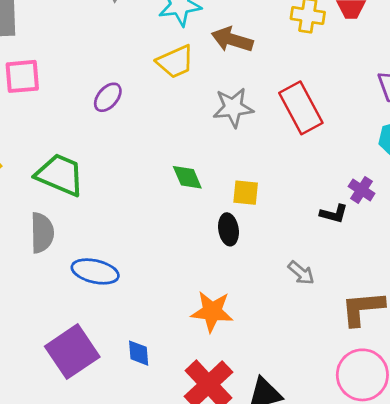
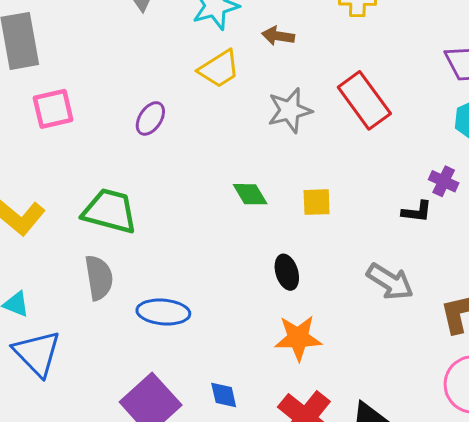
brown arrow: (232, 40) -> (278, 36), size x0.7
black ellipse: (228, 229) -> (287, 272), moved
gray arrow: (301, 273) -> (390, 282), size x1.5

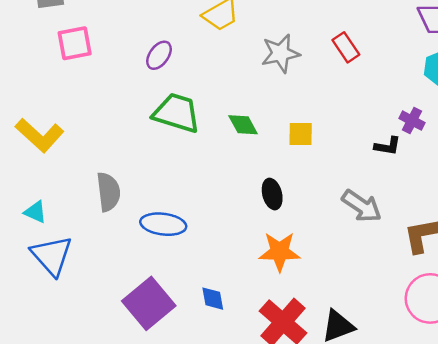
red rectangle: (364, 100) -> (346, 47), size x0.6
green trapezoid: (110, 211) -> (177, 113), moved

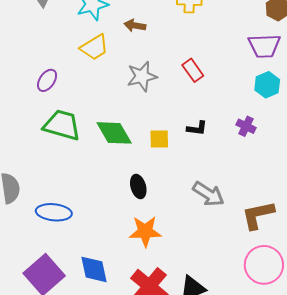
green diamond: (243, 125) -> (114, 133), size x1.5
black L-shape: (388, 146) -> (197, 128), moved
blue diamond: (213, 299) -> (94, 269), size x1.5

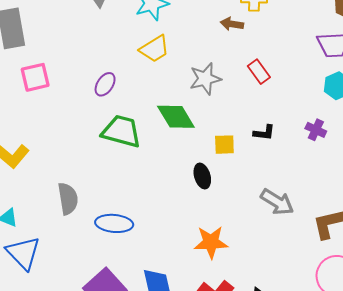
brown arrow: (135, 26) -> (232, 24), moved
green diamond: (114, 133) -> (176, 117), moved
black ellipse: (138, 186) -> (202, 176), moved

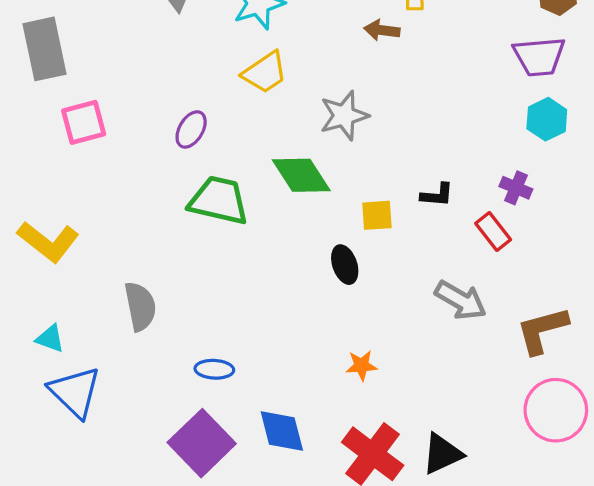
red rectangle: (259, 72) -> (493, 231), moved
blue ellipse: (114, 223) -> (214, 369), moved, size x0.7
orange star: (211, 242) -> (362, 365), size x0.6

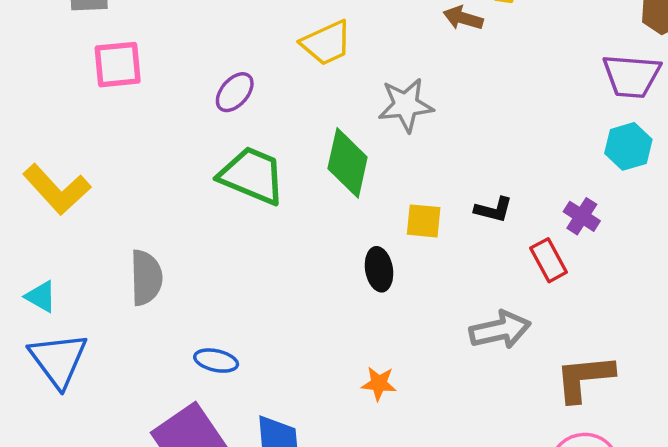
green diamond: (301, 175) -> (348, 163), turned 36
gray arrow: (461, 300) -> (500, 330), turned -52

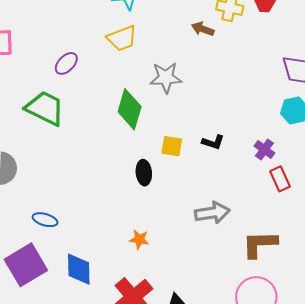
green trapezoid: (252, 175) -> (45, 108), moved
red rectangle: (549, 260) -> (280, 179), moved

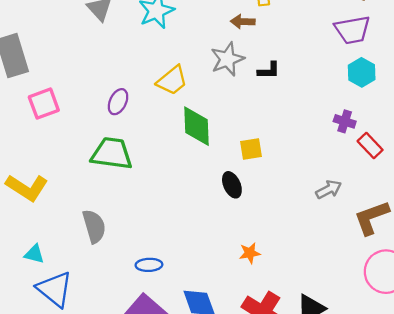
yellow trapezoid: (122, 38) -> (172, 80), moved
gray star: (166, 78) -> (227, 59), moved
black L-shape: (213, 142) -> (269, 70), moved
gray arrow: (212, 213) -> (329, 189), moved, size x0.7

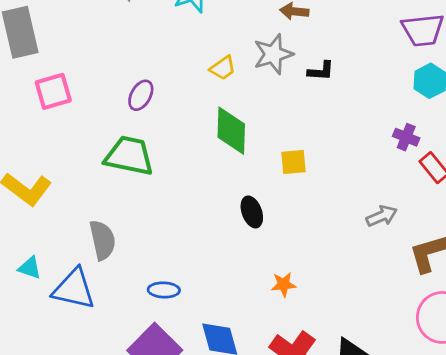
yellow trapezoid: (172, 80) -> (223, 68), moved, size x0.7
black ellipse: (232, 185) -> (252, 212), moved
blue triangle: (55, 289) -> (74, 289), moved, turned -30

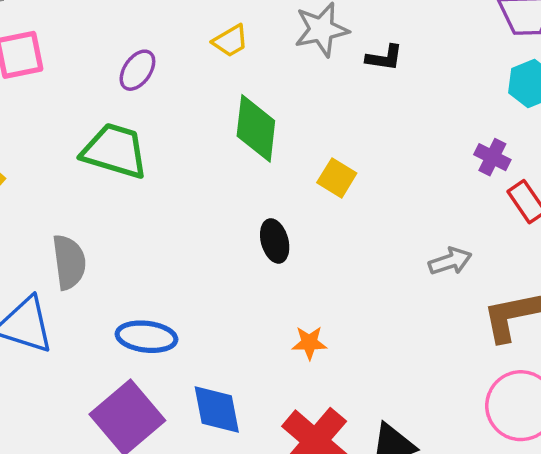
yellow trapezoid: (223, 68) -> (230, 41), moved
yellow square: (293, 162) -> (337, 178), turned 32
blue ellipse: (164, 290) -> (146, 337), size x1.4

